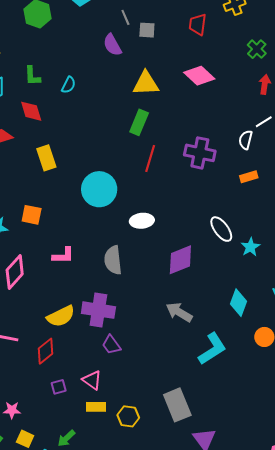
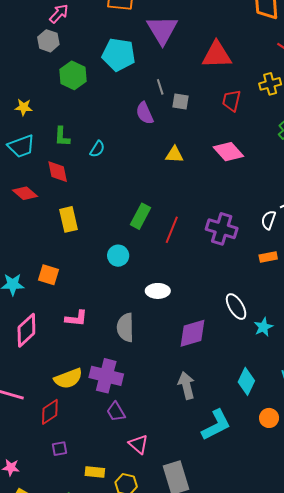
yellow triangle: (146, 83) -> (174, 155), size x0.7
green rectangle: (139, 122) -> (140, 216), moved
cyan circle: (99, 189) -> (118, 256), size x0.6
gray arrow: (179, 312) -> (186, 385), turned 40
pink triangle: (92, 380) -> (138, 444), moved

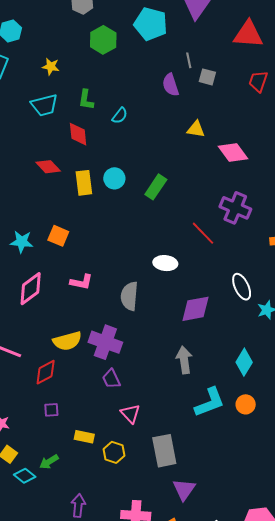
pink diamond: (228, 152) -> (233, 152), moved
red diamond: (25, 193) -> (48, 167), moved
red line: (172, 230) -> (203, 233), moved, turned -72
cyan circle: (118, 256) -> (114, 178), moved
orange circle: (269, 418) -> (246, 404), moved

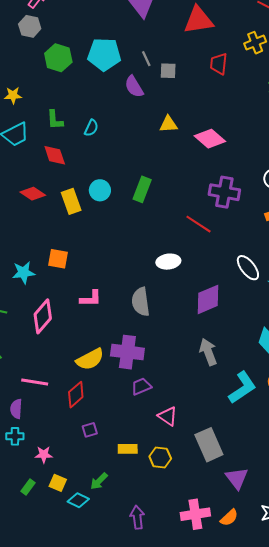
cyan pentagon: (151, 24) -> (104, 54), moved
purple trapezoid: (111, 379) -> (141, 386), turned 105

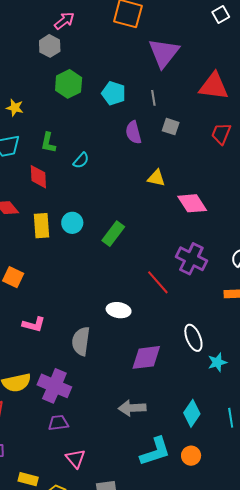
cyan pentagon: (104, 54) -> (114, 93), size x0.7
gray line: (146, 59) -> (153, 98), moved
gray arrow: (208, 352) -> (132, 408), turned -88

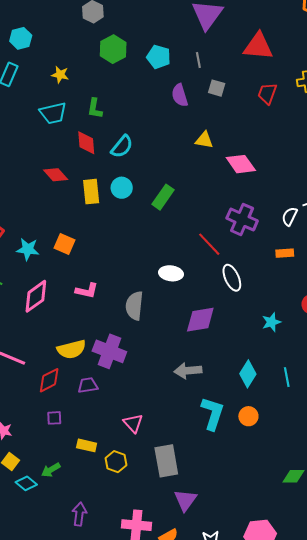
cyan semicircle: (81, 160) -> (122, 147), moved, size x1.4
white ellipse: (193, 338) -> (232, 278), moved
purple trapezoid: (58, 423) -> (88, 385), moved
cyan L-shape: (155, 452) -> (213, 413), turned -52

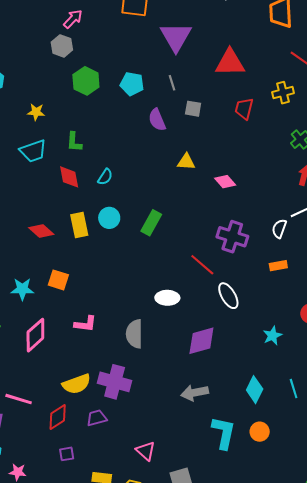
cyan semicircle: (122, 147) -> (105, 177), size x0.7
pink diamond: (241, 164) -> (225, 182), size x0.7
red diamond: (56, 175) -> (41, 231), moved

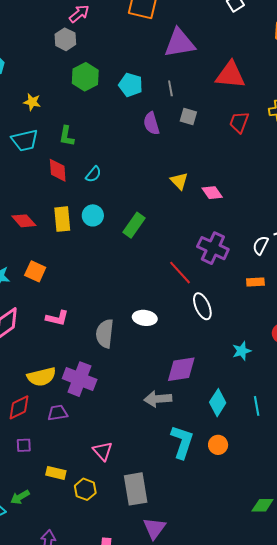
purple triangle: (176, 37) -> (180, 43), turned 44
yellow triangle: (186, 162) -> (179, 181), moved, turned 36
white ellipse: (167, 298) -> (145, 318), moved
purple diamond: (201, 341) -> (181, 369), moved

